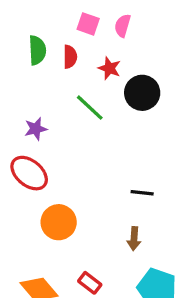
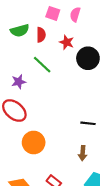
green semicircle: (37, 50) -> (20, 31), turned 78
green line: (90, 108) -> (42, 65), moved

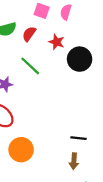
red semicircle: (41, 35) -> (29, 34), turned -144
black line: (88, 123) -> (78, 138), moved

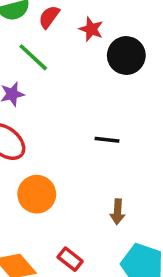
green line: (30, 66) -> (33, 57), moved
black line: (78, 138) -> (107, 140), moved

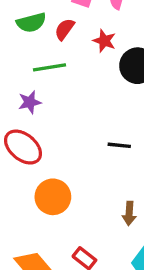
green line: (33, 57) -> (50, 67), turned -52

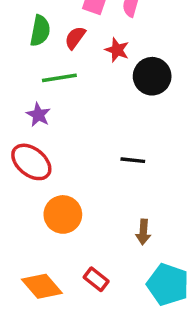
green semicircle: (31, 23) -> (40, 31), turned -64
purple star: (30, 102) -> (38, 115), turned -30

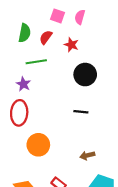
black circle: (152, 76) -> (85, 75), moved
red ellipse: (31, 162) -> (19, 113), turned 55
brown arrow: (143, 232) -> (87, 155), turned 72

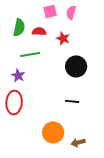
pink square: (57, 16) -> (50, 11), turned -32
red semicircle: (46, 37) -> (39, 31), turned 56
orange circle: (38, 145) -> (53, 132), moved

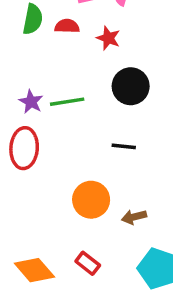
green line: (30, 54) -> (67, 102), moved

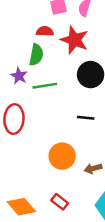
green semicircle: (33, 19) -> (36, 55), moved
red star: (108, 38) -> (74, 40), size x1.6
purple star: (31, 102) -> (19, 76), moved

